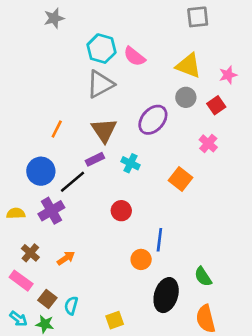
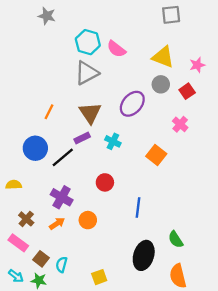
gray star: (54, 18) -> (47, 16), turned 30
purple cross: (51, 211) -> (62, 197), moved, turned -30
orange circle: (141, 259) -> (88, 220), moved

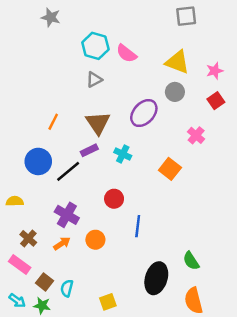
gray triangle: (87, 73) -> (94, 79), size x0.6
red square: (187, 91) -> (216, 101), moved
blue line: (138, 208) -> (138, 226), moved

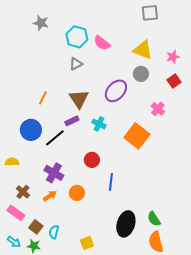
gray star: (51, 17) -> (41, 23), moved
orange square: (170, 169) -> (137, 136), size x1.4
green semicircle: (191, 261) -> (154, 219), moved

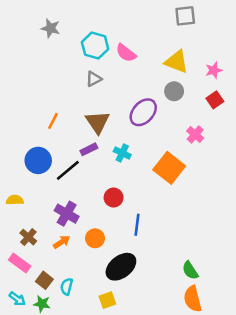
black ellipse: (126, 224) -> (121, 267), moved, turned 35

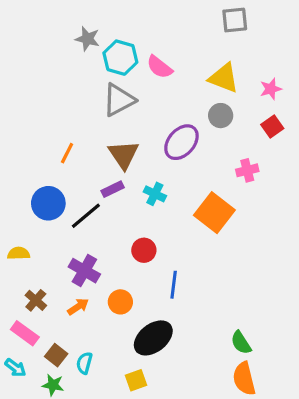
gray star: (51, 28) -> (87, 39), moved
gray triangle: (94, 79) -> (119, 100), size x1.6
pink cross: (195, 135) -> (247, 170), turned 35
cyan arrow: (17, 299) -> (15, 368), moved

